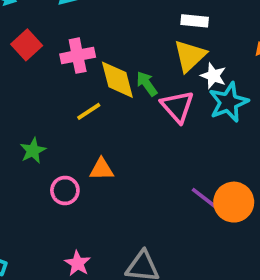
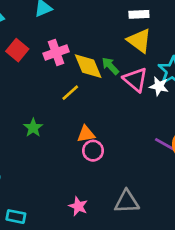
yellow triangle: (190, 56) -> (139, 41), turned -32
white star: (213, 76) -> (159, 86), moved
pink circle: (65, 190) -> (93, 151), moved

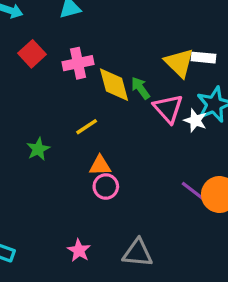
white rectangle: (139, 14) -> (204, 58), moved
yellow line: (70, 93) -> (87, 127), moved

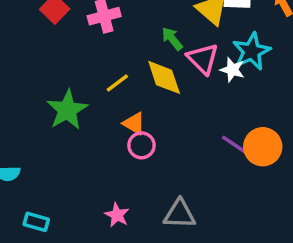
yellow diamond: (114, 85) -> (164, 77), moved
green star: (38, 149) -> (67, 110), size x1.6
orange triangle: (100, 166) -> (134, 123), turned 35

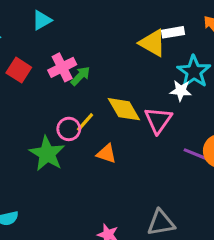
green arrow: (172, 39) -> (80, 76), moved, turned 95
pink triangle: (203, 59) -> (158, 120), moved, turned 32
pink circle: (141, 145) -> (69, 129), moved

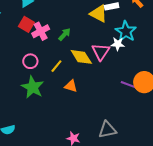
red square: (19, 70) -> (26, 24), moved
green arrow: (80, 76) -> (64, 34), moved
pink triangle: (158, 120) -> (101, 52), moved
pink circle: (69, 129) -> (30, 61), moved

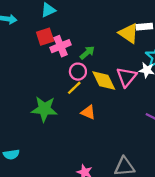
red square: (26, 24) -> (45, 37), turned 35
pink circle: (30, 61) -> (78, 72), moved
green star: (33, 87) -> (44, 109), turned -30

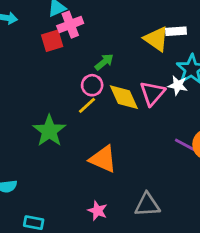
pink cross: (61, 46) -> (70, 25), moved
green star: (44, 109) -> (49, 131), turned 30
orange triangle: (88, 112) -> (103, 159), moved, size x1.5

